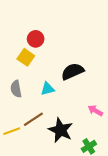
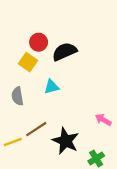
black semicircle: (73, 71) -> (64, 52), moved
cyan triangle: (48, 89) -> (52, 87), moved

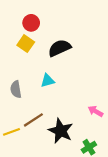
red circle: (39, 42) -> (31, 23), moved
yellow square: (28, 62) -> (26, 44), moved

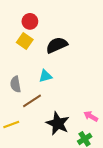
pink arrow: (96, 111) -> (91, 116), moved
brown line: (33, 120) -> (32, 101), moved

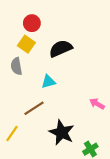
gray semicircle: (15, 84) -> (16, 66), moved
pink arrow: (91, 116) -> (97, 104), moved
yellow line: (11, 125) -> (12, 134), turned -35

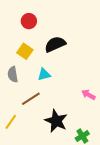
yellow square: (26, 44) -> (25, 51), moved
gray semicircle: (16, 66) -> (13, 74), moved

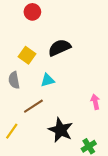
red circle: (29, 21) -> (32, 12), moved
pink arrow: (88, 95) -> (95, 102), turned 48

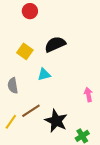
gray semicircle: (14, 80) -> (13, 86), moved
brown line: (33, 106) -> (31, 111), moved

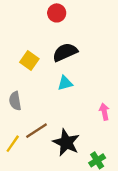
red circle: (30, 11) -> (57, 13), moved
cyan triangle: (44, 74) -> (65, 83), moved

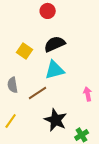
cyan triangle: (65, 83) -> (55, 70), size x1.5
brown line: (36, 131) -> (38, 93), moved

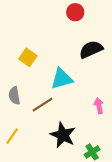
red circle: (48, 11) -> (75, 12), moved
black semicircle: (55, 44) -> (91, 49), moved

